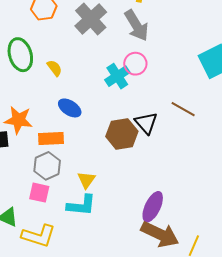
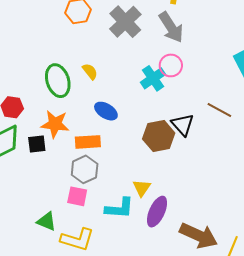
green ellipse: (20, 55) -> (58, 81), moved
yellow triangle: (86, 180) -> (142, 188), moved
purple ellipse: (153, 207) -> (157, 212), moved

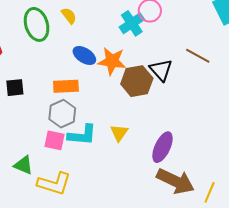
orange star: (55, 124) -> (112, 61), moved
cyan L-shape: (120, 208) -> (82, 135), moved
purple ellipse: (157, 212) -> (162, 147), moved

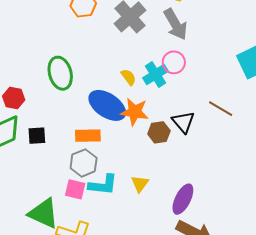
yellow semicircle: (69, 16) -> (129, 77), moved
blue ellipse: (84, 55) -> (107, 105), size x1.6
brown hexagon: (137, 81) -> (159, 132), size x0.7
green triangle: (24, 165) -> (43, 213), size x1.6

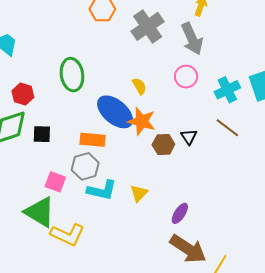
cyan cross: (155, 75) -> (227, 90), moved
black triangle: (183, 122) -> (189, 137), size x0.7
pink square: (75, 189) -> (55, 182), moved
purple ellipse: (183, 199) -> (180, 213), size x0.7

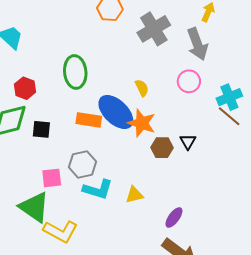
brown line: (227, 128) -> (229, 116), moved
orange rectangle: (93, 140) -> (89, 120), moved
pink square: (55, 182) -> (52, 178), turned -30
yellow triangle: (139, 193) -> (134, 195), turned 30

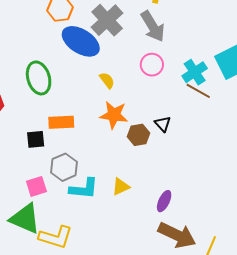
blue ellipse: (116, 112) -> (81, 41), moved
black square: (41, 129) -> (36, 139), moved

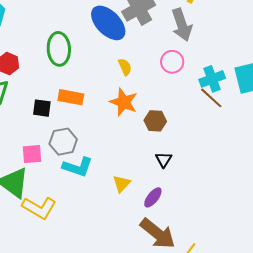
black triangle: (163, 124) -> (164, 160), moved
brown hexagon: (139, 135) -> (155, 121), moved
yellow triangle: (121, 187) -> (122, 184), moved, turned -36

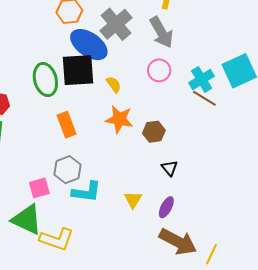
orange rectangle: (71, 97) -> (66, 125), turned 70
black square: (42, 108) -> (78, 70), moved, size x1.8

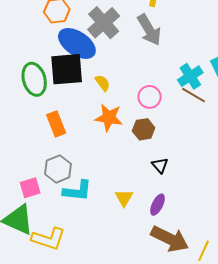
pink circle: (159, 70) -> (150, 97), moved

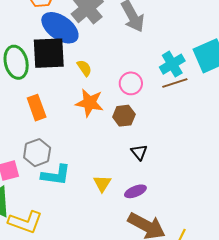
brown line: (194, 95) -> (175, 83), turned -50
purple ellipse: (157, 205) -> (135, 191), turned 40

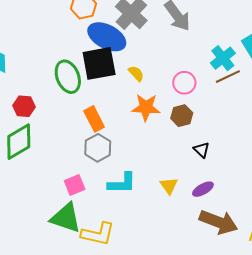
gray hexagon: (37, 153) -> (98, 148), moved

